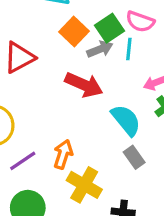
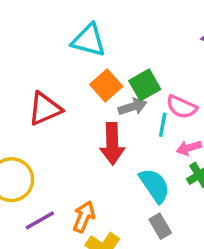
pink semicircle: (140, 22) -> (182, 107), moved
cyan line: (129, 49) -> (163, 125), moved
red arrow: (84, 85) -> (112, 144), turned 60

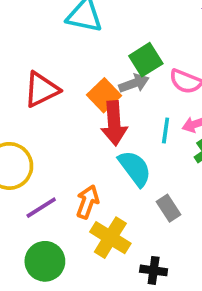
orange square: (106, 85) -> (104, 95), moved
cyan line: (163, 125) -> (166, 131), moved
cyan semicircle: (155, 185) -> (135, 168), moved

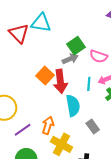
red triangle: (41, 89) -> (19, 33), moved, turned -45
orange square: (104, 95) -> (45, 76), moved
cyan semicircle: (135, 168) -> (73, 106), turned 30

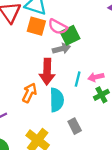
pink semicircle: (99, 56) -> (58, 27), moved
orange square: (45, 76) -> (36, 26), moved, turned -36
orange arrow: (48, 125) -> (29, 93), moved

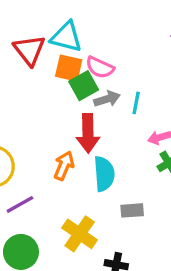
green square: (70, 35) -> (84, 86), moved
cyan line: (78, 79) -> (136, 103), moved
gray rectangle: (75, 126) -> (132, 210), turned -64

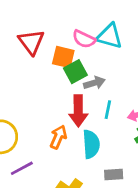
cyan triangle: (66, 37) -> (110, 36), moved
pink semicircle: (100, 67) -> (84, 39), moved
cyan line: (136, 103) -> (108, 110), moved

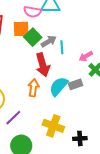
cyan line: (108, 110) -> (62, 47), moved
cyan semicircle: (91, 144) -> (59, 86), turned -120
gray rectangle: (114, 174) -> (76, 84), moved

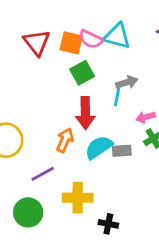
orange square: (21, 29) -> (71, 43), moved
gray arrow: (49, 41) -> (127, 82), moved
purple line: (13, 118) -> (43, 174), moved
yellow cross: (53, 126) -> (78, 198), turned -35

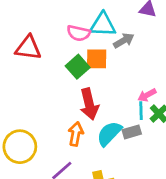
red triangle: (37, 42) -> (28, 48), turned -32
orange square: (71, 43) -> (97, 59), moved
gray arrow: (127, 82) -> (124, 41), moved
cyan line: (117, 97) -> (141, 111), moved

